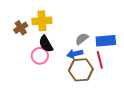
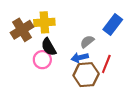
brown cross: (21, 28) -> (22, 30), size x1.5
blue rectangle: (106, 41) -> (113, 24), moved, turned -48
red line: (100, 60) -> (106, 64), turned 36

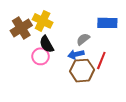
yellow cross: (44, 22) -> (43, 21), turned 30
blue rectangle: (113, 24) -> (107, 23), turned 54

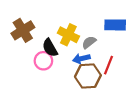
yellow cross: (43, 21) -> (68, 35), moved

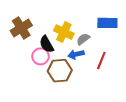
brown hexagon: (88, 76) -> (60, 71), moved

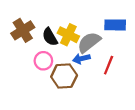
gray semicircle: (83, 39) -> (89, 42), size x1.6
black semicircle: (47, 44) -> (50, 37), moved

